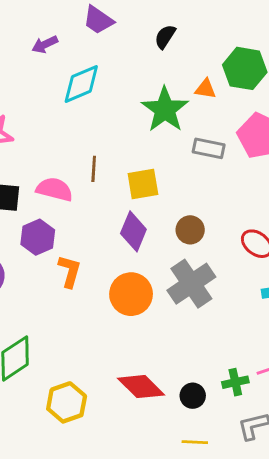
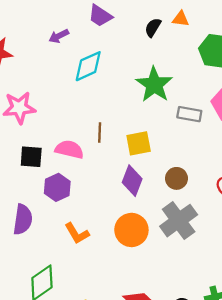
orange triangle: (206, 89) -> (181, 19), moved
orange L-shape: (70, 271) -> (77, 233), moved, turned 135

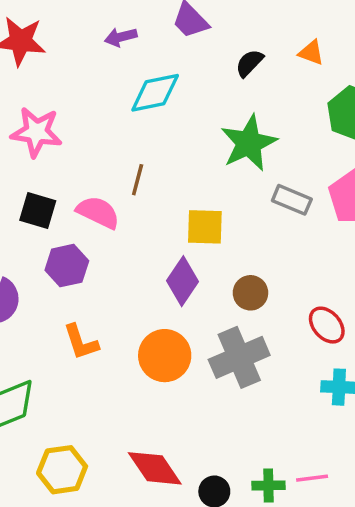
black semicircle: (153, 27) -> (249, 63), moved
brown line: (100, 133) -> (138, 180), moved

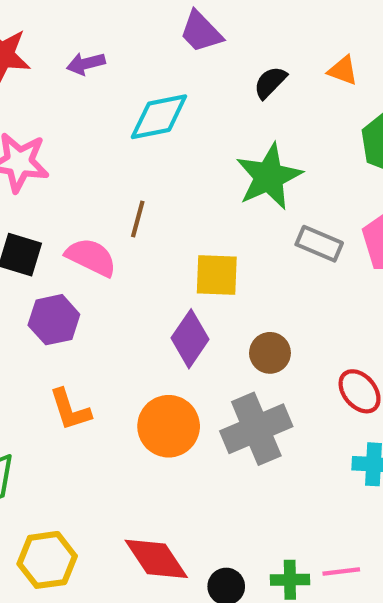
purple arrow: (121, 37) -> (86, 64), moved

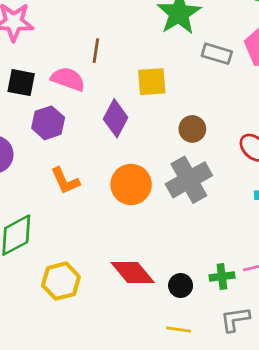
purple diamond: (190, 339) -> (116, 118), moved

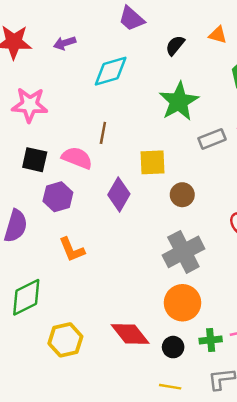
gray rectangle: (217, 54) -> (212, 139), turned -40
brown circle: (192, 129) -> (182, 195), moved
orange circle: (131, 184) -> (182, 303), moved

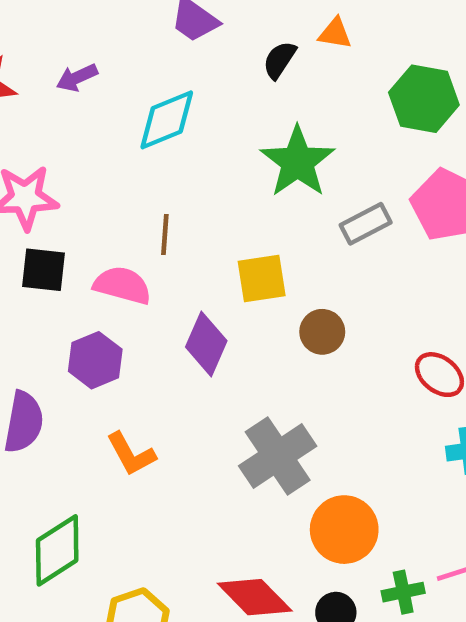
orange triangle: (218, 35) -> (335, 33), moved
black square: (35, 160) -> (44, 270), moved
gray cross: (183, 252) -> (278, 456), moved

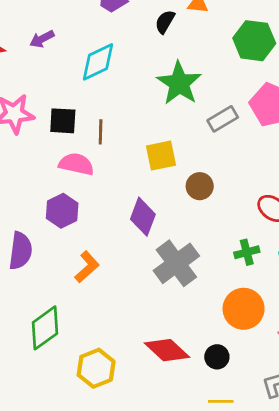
black square: (44, 270) -> (63, 121), moved
purple diamond: (206, 344) -> (143, 217), moved
orange L-shape: (131, 454) -> (87, 267), turned -100
orange circle: (344, 530) -> (244, 309), moved
green cross: (403, 592) -> (247, 252), moved

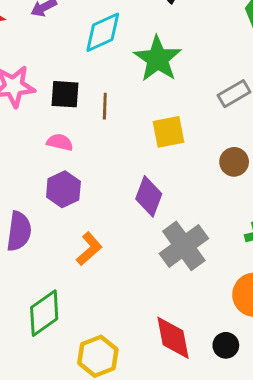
green star: (179, 83) -> (158, 59), moved
pink semicircle: (76, 164) -> (60, 142), moved, size x0.7
brown circle: (200, 186) -> (234, 162), moved
red diamond: (167, 350) -> (173, 338), turned 36

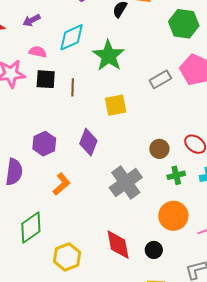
pink semicircle: (60, 142) -> (38, 52), moved
brown circle: (234, 162) -> (159, 149), moved
purple diamond: (149, 196) -> (88, 142), moved

